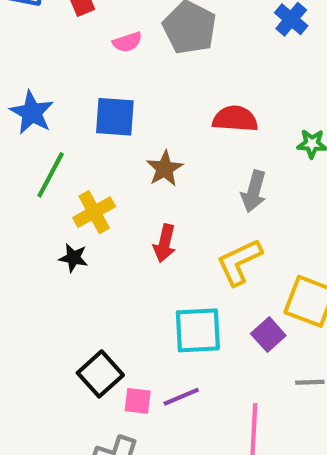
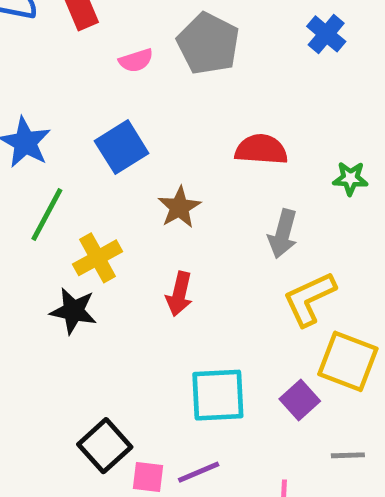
blue square: (115, 117) -> (122, 147), turned -36
black star: (73, 258) -> (73, 311), size x1.4
yellow L-shape: (239, 262) -> (309, 299), moved

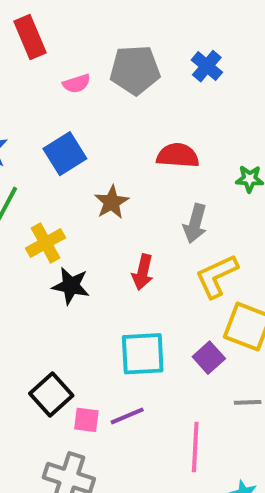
blue cross: (326, 34) -> (207, 66), moved
gray pentagon: (208, 44) -> (135, 70), turned -30
red arrow: (179, 294) -> (143, 272), moved
black star: (73, 311) -> (71, 286), moved

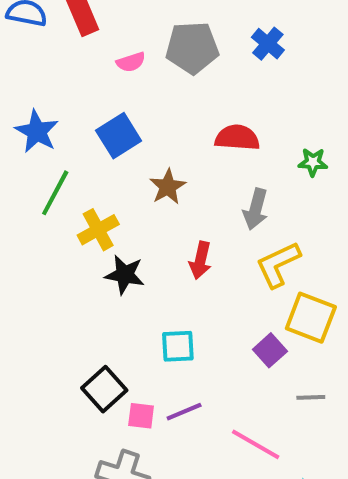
cyan square: (143, 354) -> (178, 346), moved, size x0.7
pink line: (195, 447) -> (256, 444), turned -63

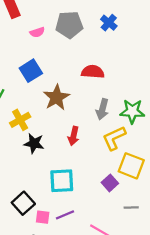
green star: (313, 162) -> (132, 111), moved, size x1.6
brown star: (168, 187) -> (56, 97), size x1.4
cyan square: (178, 346) -> (62, 181), size x1.4

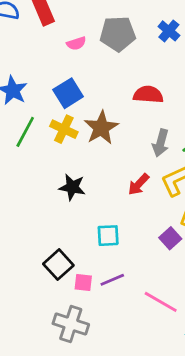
yellow cross: (20, 120) -> (64, 129), moved, turned -36
red arrow: (74, 136) -> (139, 184), moved, turned 30
cyan square: (62, 181) -> (108, 236), size x0.7

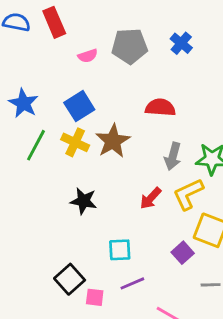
purple line: (112, 280) -> (132, 283), moved

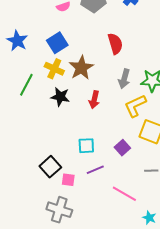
red semicircle: (160, 107) -> (115, 44), turned 70
green line: (36, 145) -> (26, 85), moved
red arrow: (151, 198) -> (94, 100), moved, turned -30
black star: (84, 201) -> (60, 97), moved
purple square: (183, 253) -> (122, 148), moved

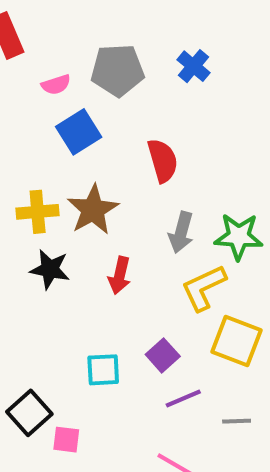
blue square: (57, 43) -> (79, 132), moved
yellow cross: (54, 69) -> (38, 212), turned -30
purple square: (122, 148) -> (163, 355), moved
purple line: (95, 170) -> (183, 399), moved

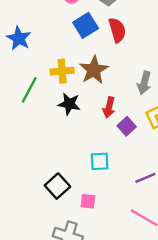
red semicircle: (163, 161) -> (117, 30), moved
purple square: (163, 355) -> (127, 126), moved
pink square: (66, 440) -> (88, 201), moved

